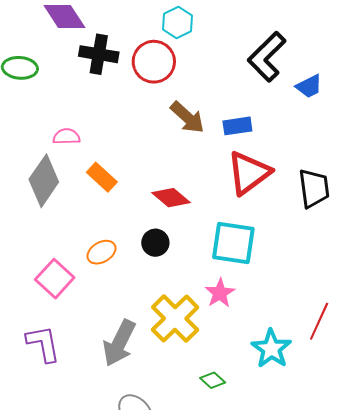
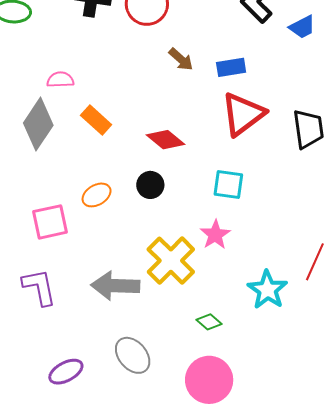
brown arrow: (187, 117) -> (181, 59), size x0.7
cyan square: (233, 243) -> (228, 184), size x0.7
pink square: (55, 279) -> (50, 222), turned 36
gray arrow: (119, 343) -> (115, 286), turned 66

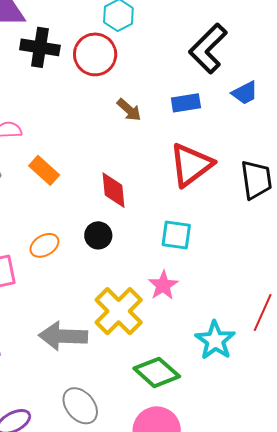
blue trapezoid: (302, 27) -> (245, 93), moved
blue rectangle: (231, 67) -> (186, 103), moved
red diamond: (165, 140) -> (113, 190), turned 45
green diamond: (209, 322) -> (157, 372), size x1.8

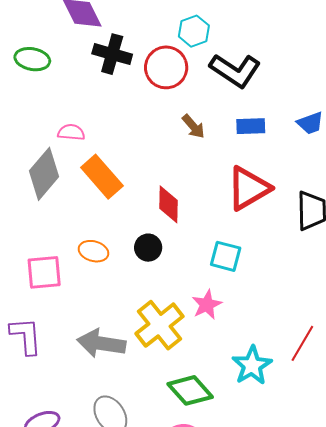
black L-shape: (208, 48) -> (235, 70), moved, turned -108
orange rectangle: (44, 170) -> (102, 177), size x1.4
orange ellipse: (44, 245) -> (94, 251), turned 40

